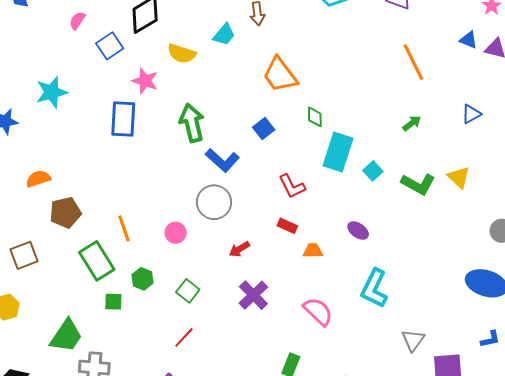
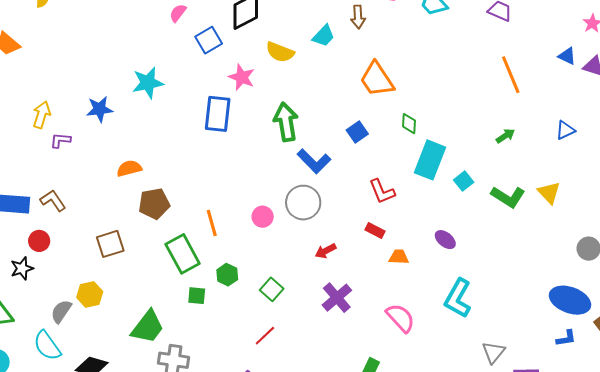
pink circle: (176, 233) -> (263, 217), moved
blue L-shape: (490, 339) -> (566, 338), moved

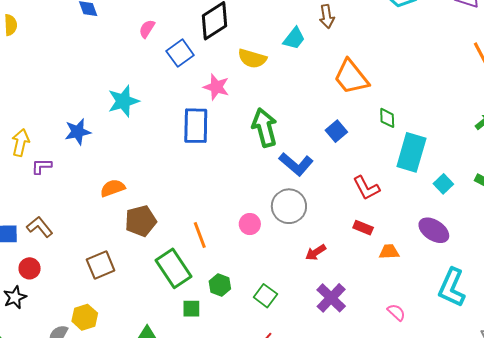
cyan square: (464, 181) -> (443, 184), moved
purple ellipse: (445, 240) -> (434, 230), size x1.4
pink semicircle: (400, 318) -> (396, 312), size x0.6

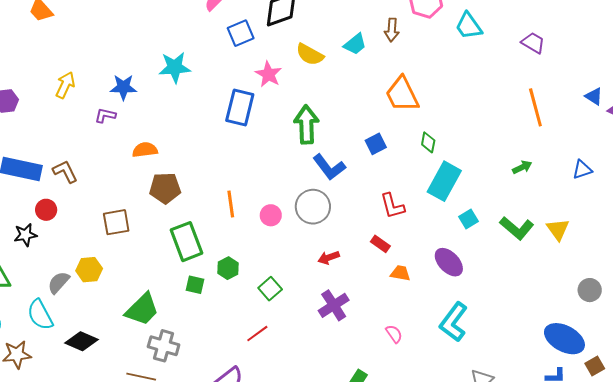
purple L-shape: (41, 166) -> (105, 115), moved
orange line: (200, 235) -> (231, 204), moved

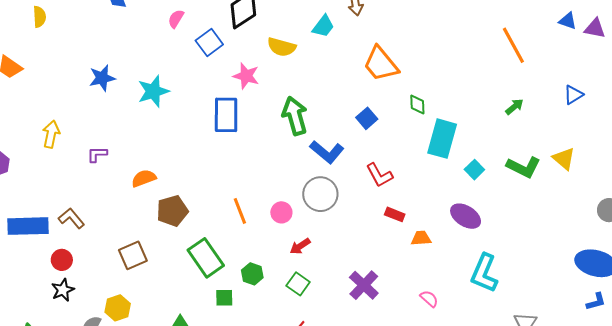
blue star: (123, 87) -> (102, 78), moved
red L-shape: (392, 206) -> (379, 175), moved
black star: (25, 235) -> (63, 290), moved
red arrow: (329, 258) -> (300, 246), moved

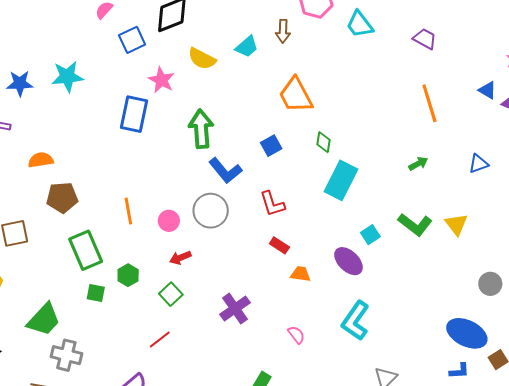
blue star: (102, 78) -> (20, 83), moved
cyan square: (474, 170) -> (370, 235), moved

